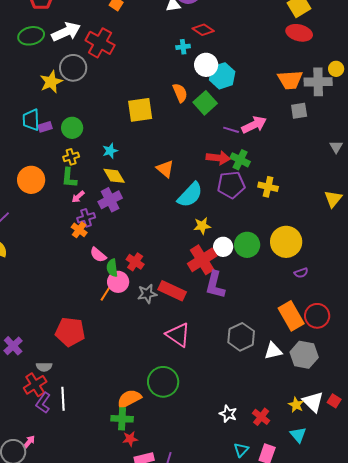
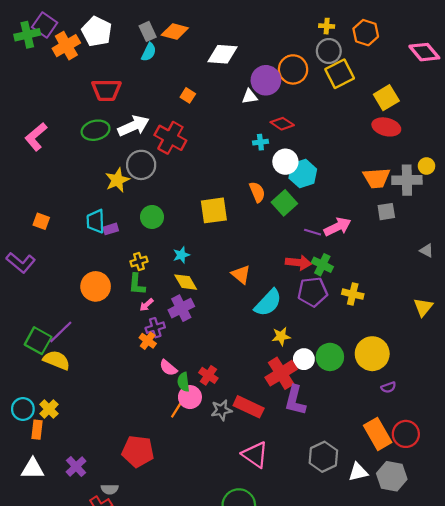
green circle: (72, 128) -> (152, 217), moved
gray triangle: (336, 147) -> (426, 251), turned -32

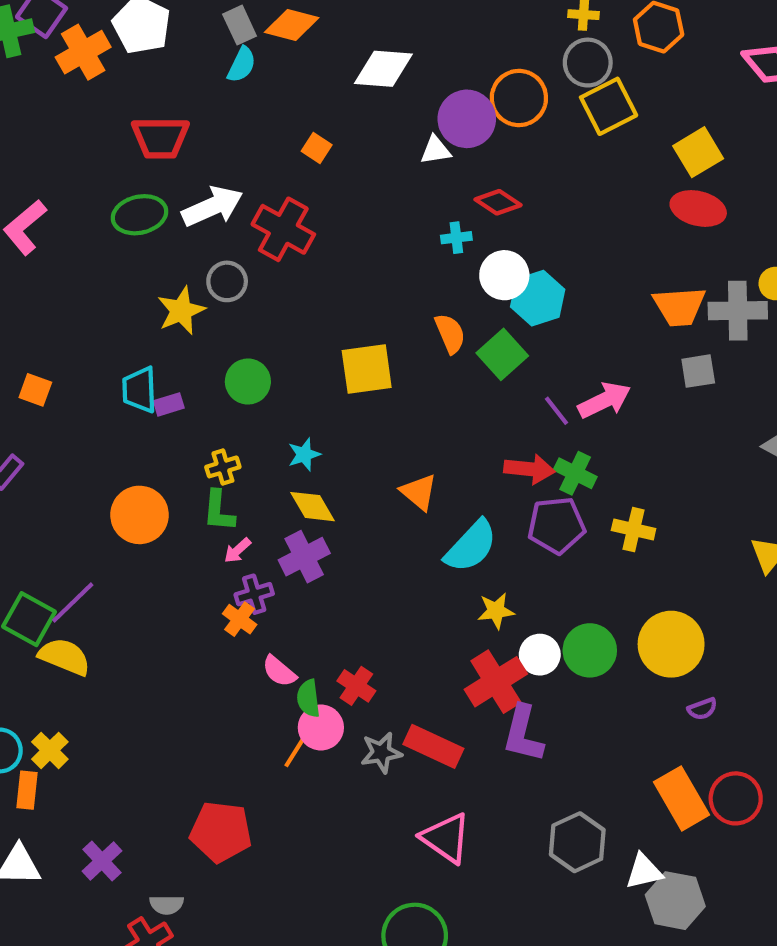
gray circle: (141, 165) -> (227, 281), size x0.7
purple line: (313, 232) -> (556, 411), turned 35
gray hexagon: (392, 476) -> (675, 901), moved

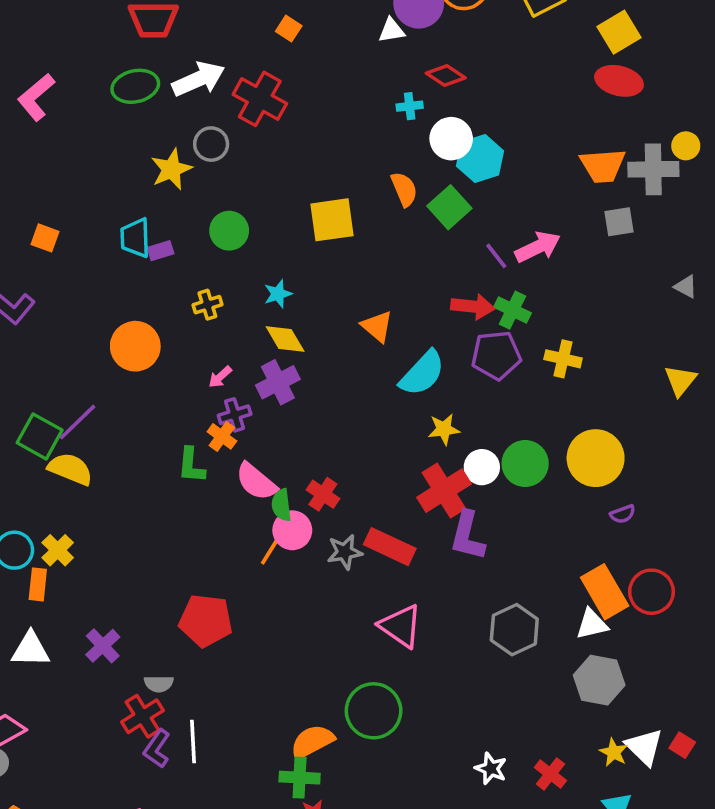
green L-shape: (219, 511) -> (191, 465), moved
pink semicircle: (279, 671) -> (256, 482), size x1.4
white triangle: (644, 871) -> (592, 624), moved

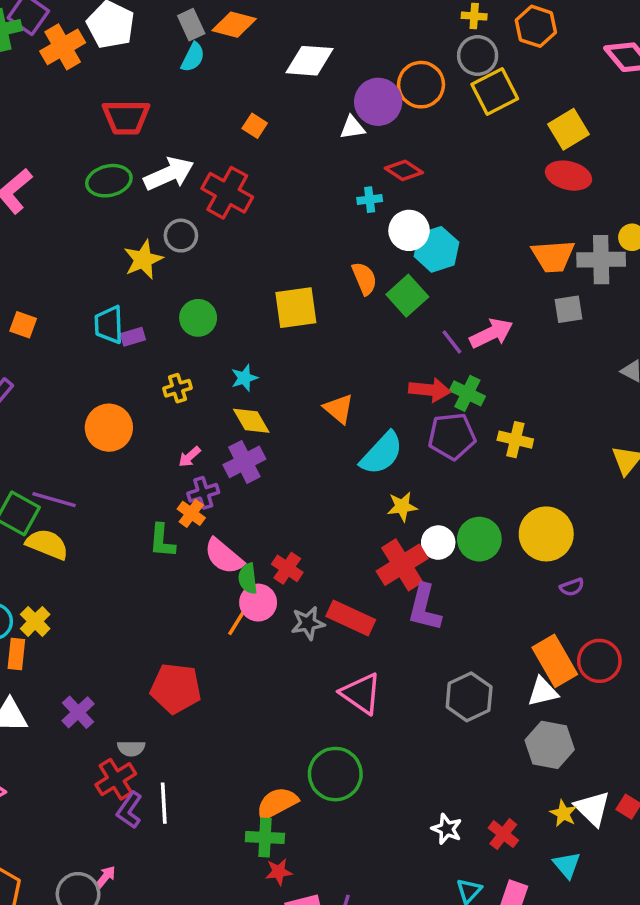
purple line: (78, 422) -> (54, 500), turned 60

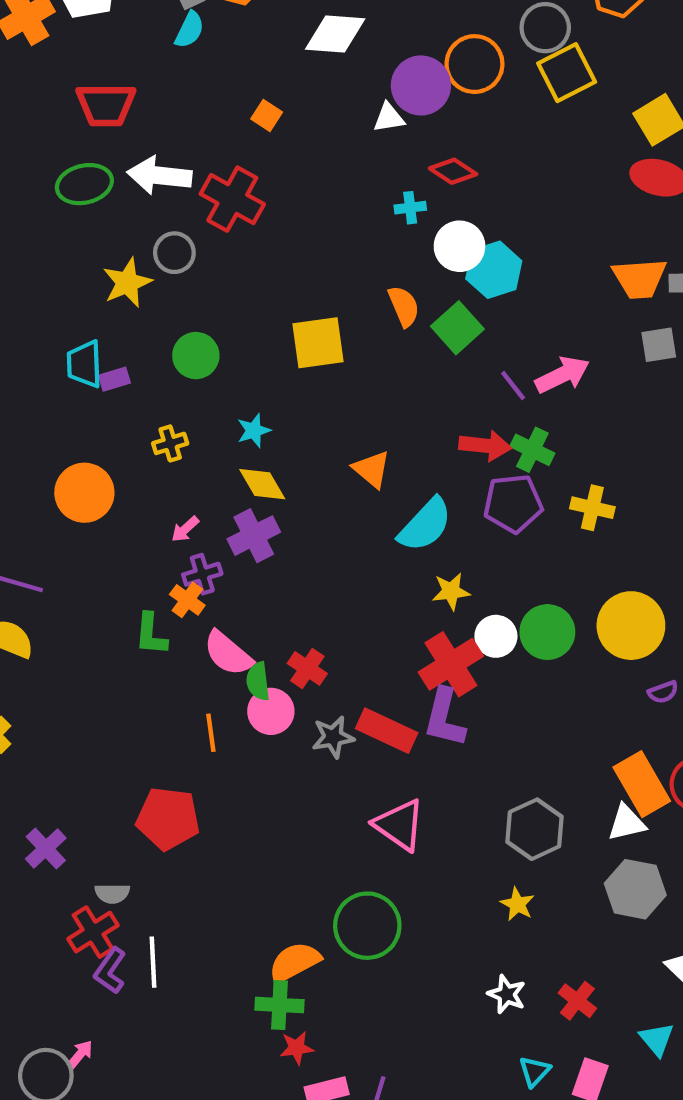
white arrow: (169, 174) -> (159, 176), turned -150
purple L-shape: (424, 608) -> (444, 718), moved
orange line: (238, 621) -> (211, 733), moved, turned -40
yellow star: (563, 813) -> (517, 904), moved

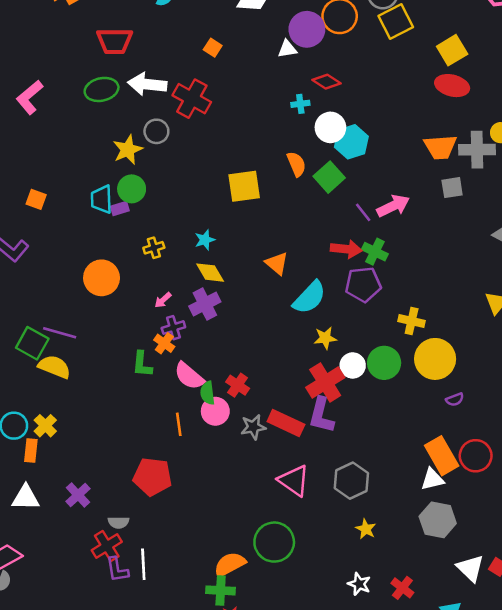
green circle: (196, 356) -> (132, 189), moved
yellow cross: (592, 508) -> (412, 321), moved
gray hexagon: (535, 829) -> (351, 481), moved
purple L-shape: (110, 971) -> (117, 570), turned -44

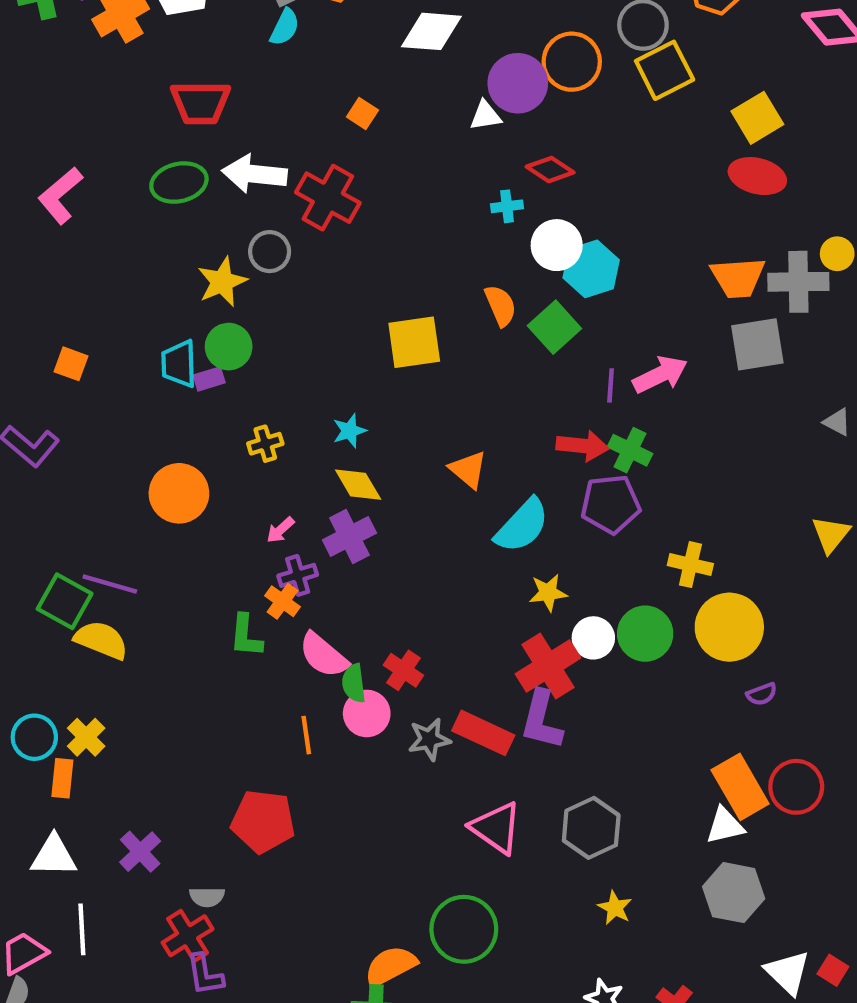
gray square: (452, 188) -> (757, 344), size x1.5
purple line: (363, 212) -> (611, 385), turned 42
white line: (143, 564) -> (82, 929), moved

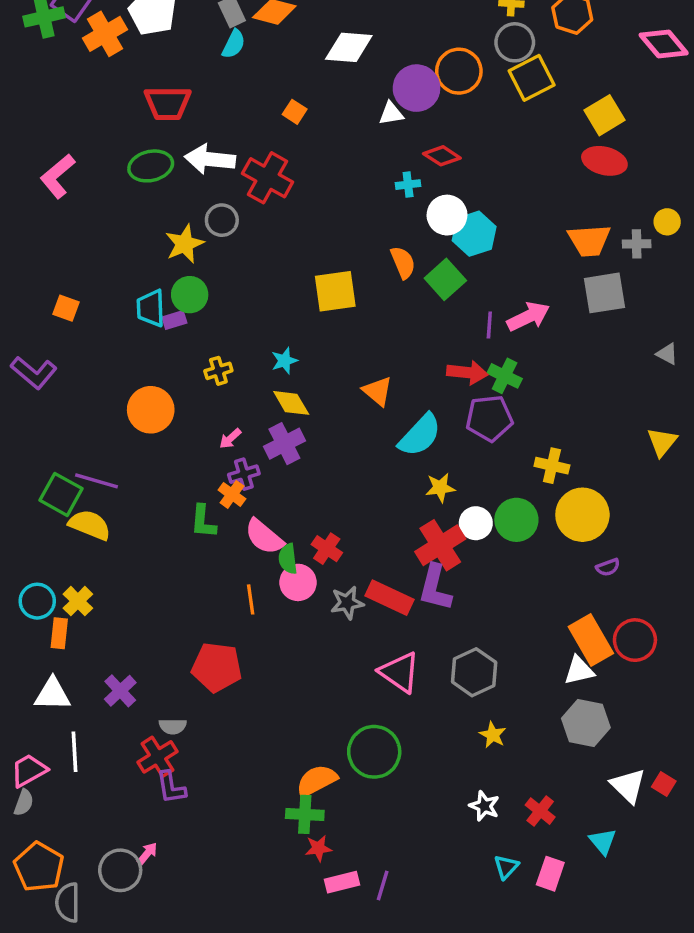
gray cross: (798, 282) -> (637, 244), size x0.6

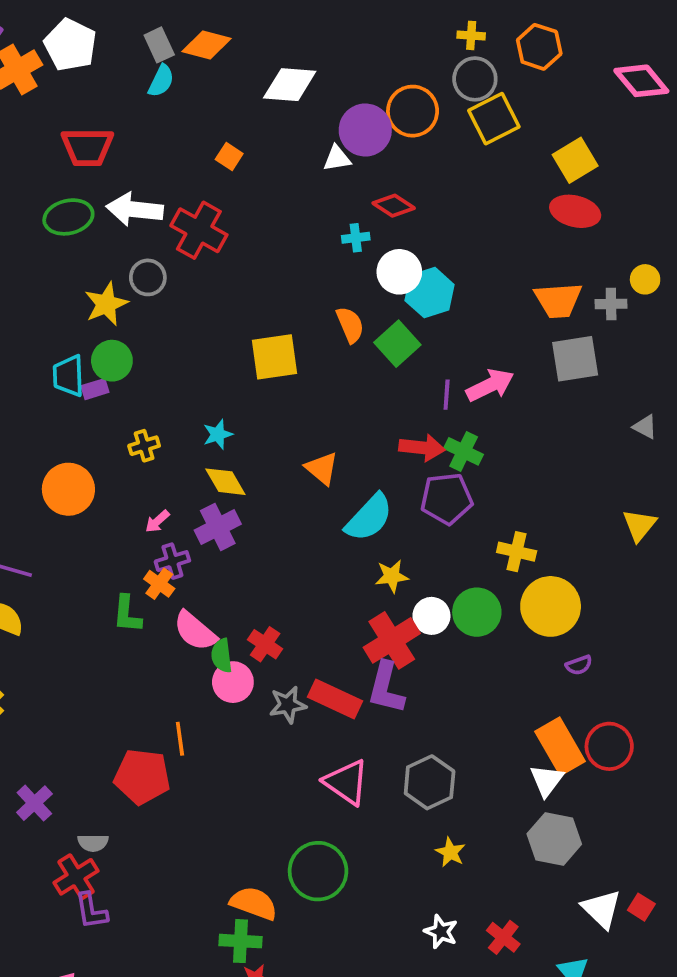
orange line: (251, 599) -> (180, 739), moved
white triangle: (579, 671) -> (547, 780), turned -40
orange semicircle: (317, 781) -> (254, 903), turned 48

